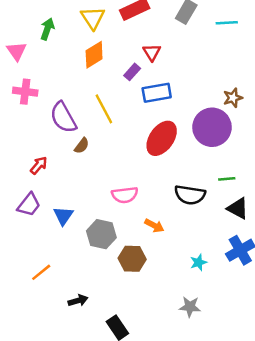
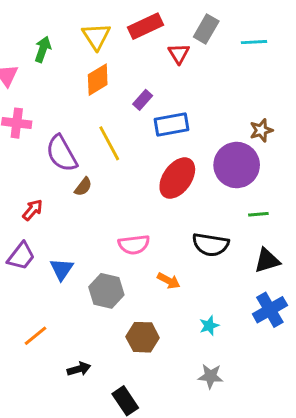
red triangle: (152, 52) -> (179, 54), moved
green line: (227, 179) -> (258, 214), moved
black triangle: (238, 208) -> (267, 260), turned -45
brown hexagon: (132, 259) -> (143, 337), moved
cyan star: (198, 262) -> (209, 326), moved

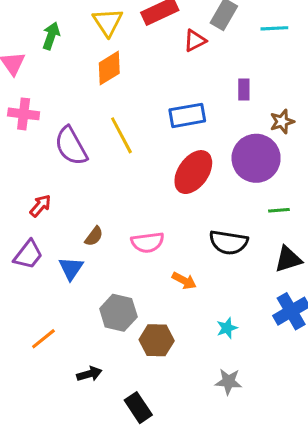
red triangle: (179, 54) -> (195, 41), turned 35
purple rectangle: (143, 100) -> (244, 89), moved, turned -42
brown semicircle: (83, 187) -> (94, 236), moved
gray hexagon: (106, 291) -> (118, 313), moved

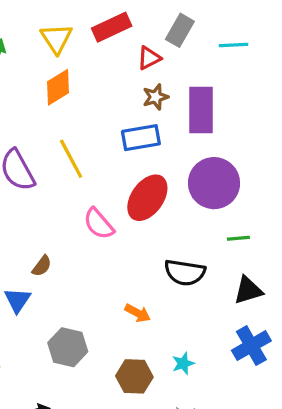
purple rectangle: (244, 89) -> (201, 110), size x2.0
brown star: (282, 122) -> (156, 97), moved
pink semicircle: (147, 242) -> (99, 224), moved, turned 56
brown hexagon: (157, 340) -> (134, 376), moved

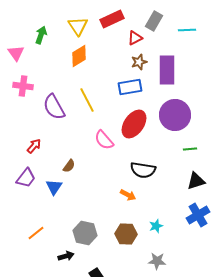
black semicircle: (185, 272) -> (143, 170), moved
gray hexagon: (68, 347) -> (85, 233), moved

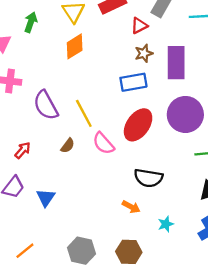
yellow line: (87, 100) -> (84, 113), moved
brown semicircle: (69, 166) -> (68, 146), moved
cyan star: (156, 226) -> (166, 224), moved

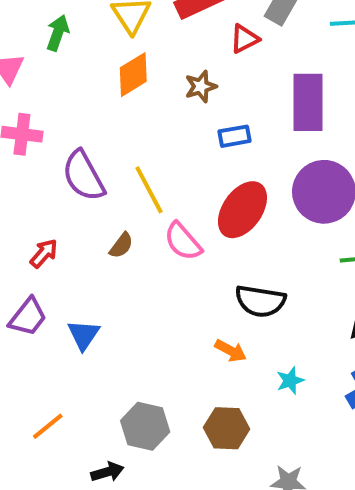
brown star: (144, 53) -> (201, 86), moved
blue rectangle: (133, 82) -> (235, 136), size x0.7

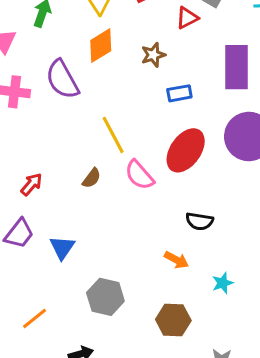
purple semicircle: (84, 176) -> (62, 79), moved
black semicircle: (260, 301) -> (199, 221), size x0.7
gray hexagon: (145, 426) -> (105, 297), moved

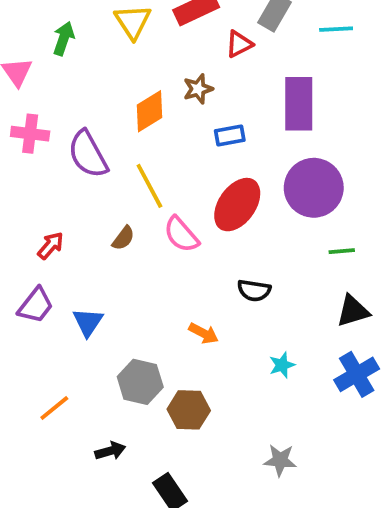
orange diamond: (101, 46) -> (149, 111), moved
purple semicircle: (62, 79) -> (88, 154), moved
orange arrow: (176, 260) -> (204, 333), moved
brown hexagon: (173, 320) -> (189, 410), moved

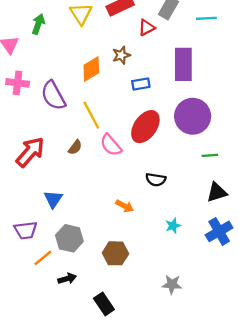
red arrow: (51, 246) -> (30, 152), size x1.8
purple trapezoid: (36, 305) -> (26, 230), moved, turned 45
gray hexagon: (140, 382) -> (69, 238), moved
orange line: (54, 408) -> (43, 258), moved

